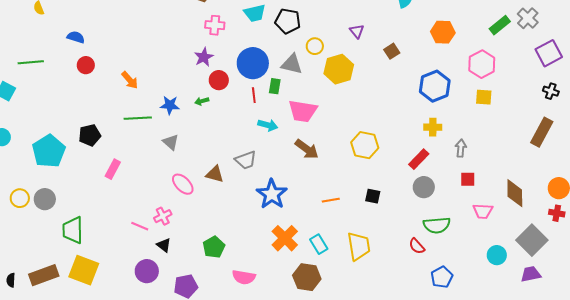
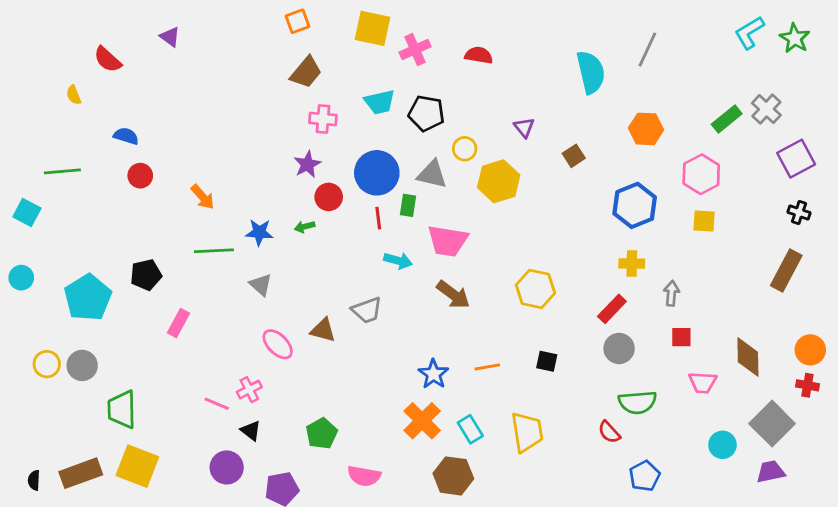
blue star: (272, 194) -> (433, 374), moved, size x0.7

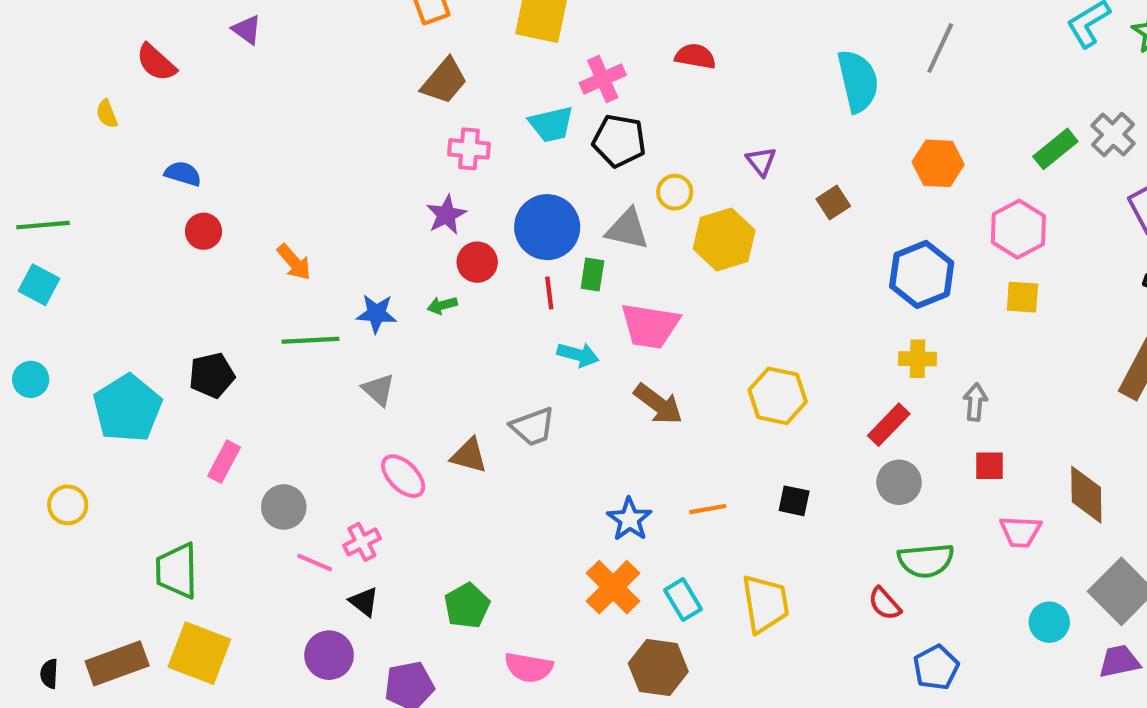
pink cross: (415, 50) -> (603, 79), moved
green line: (62, 171) -> (43, 225), moved
pink rectangle: (178, 323) -> (224, 462), moved
gray circle: (82, 365) -> (284, 507), moved

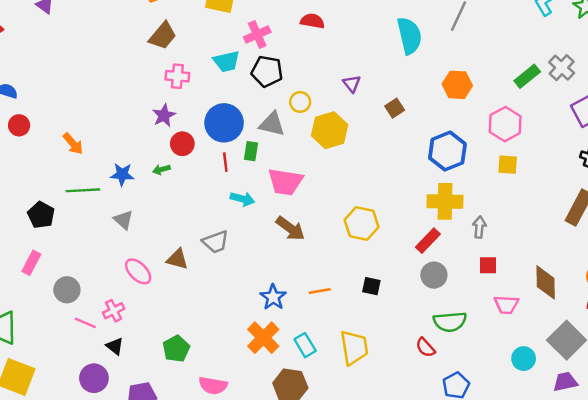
yellow cross: (918, 359) -> (445, 201), size x1.6
black pentagon: (212, 375) -> (41, 215), moved, turned -30

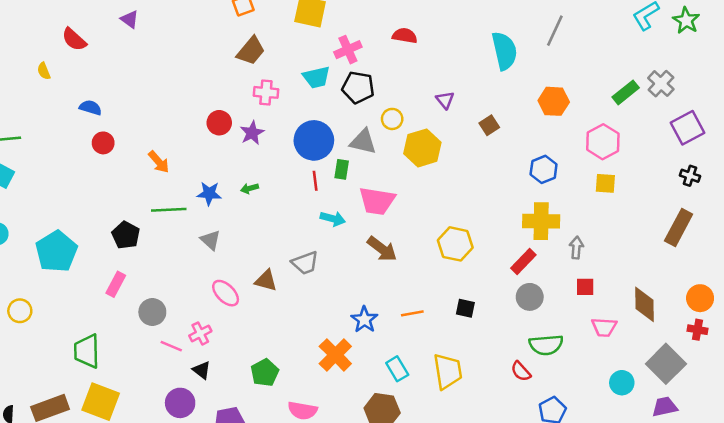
red circle: (182, 144) -> (219, 123), moved
blue hexagon: (447, 151) -> (544, 169), size x0.7
orange cross: (263, 338) -> (335, 355), moved

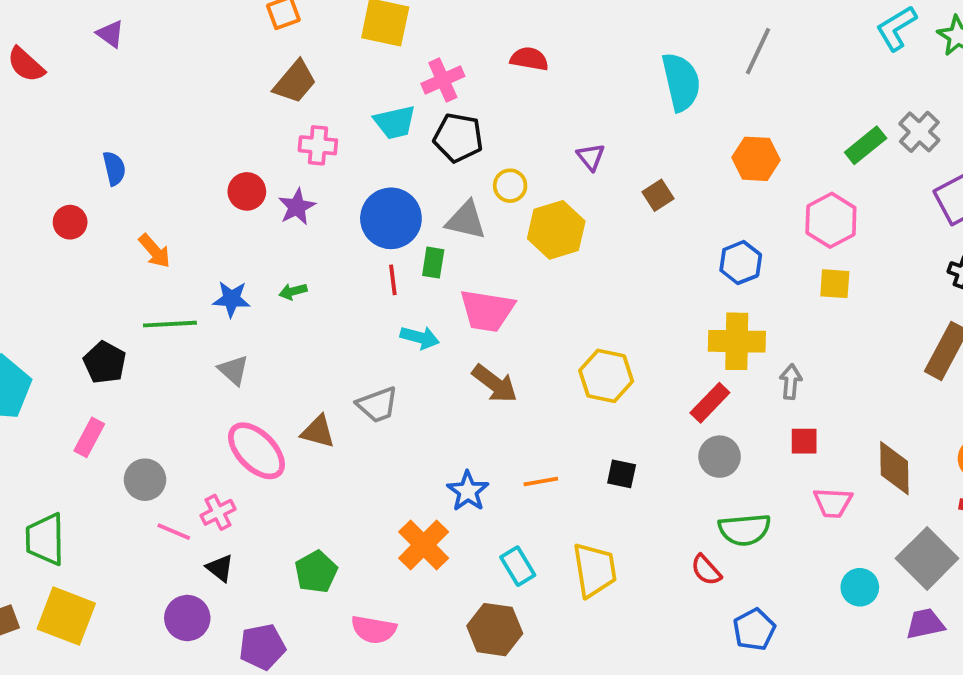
blue semicircle: (91, 108) -> (114, 168), moved, turned 60
pink ellipse: (226, 293) -> (256, 451), size x1.4

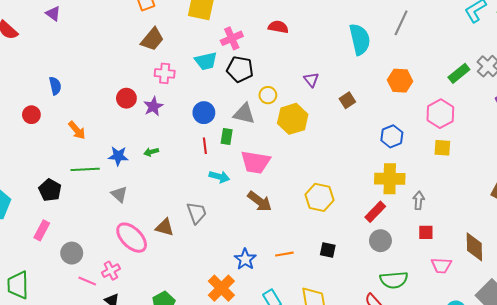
blue circle: (391, 218) -> (204, 113), size x0.7
gray trapezoid: (378, 405) -> (197, 213), turned -90

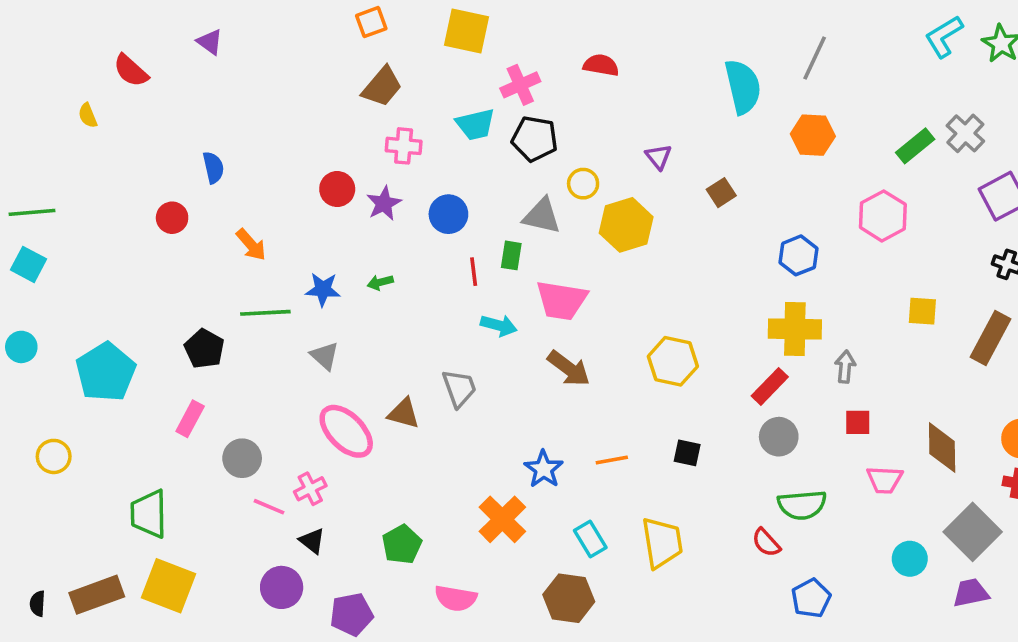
orange hexagon: (400, 81) -> (813, 135), moved
blue circle: (204, 113) -> (448, 214), moved
yellow square: (442, 148) -> (922, 311), moved

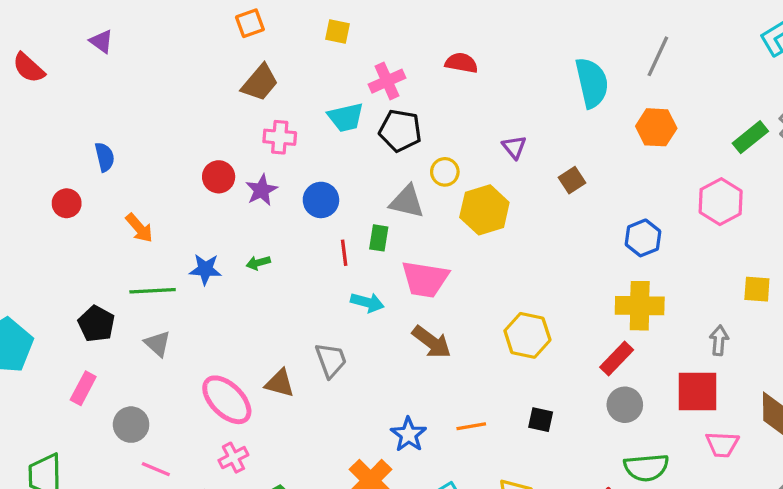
yellow square: (466, 31) -> (337, 32), size x0.6
gray triangle: (325, 356) -> (157, 344), moved
gray arrow: (845, 367) -> (719, 340), moved
red square: (858, 422) -> (698, 392), size x1.8
pink cross: (310, 489) -> (233, 458), moved

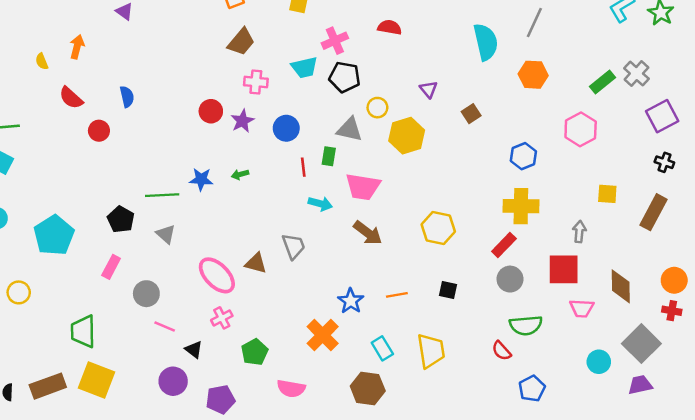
red semicircle: (29, 68) -> (71, 98), moved
orange arrow: (139, 228) -> (77, 47), moved, turned -125

